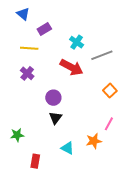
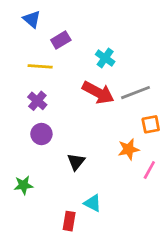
gray line: (102, 55) -> (135, 93), moved
orange square: (110, 91) -> (151, 124), turned 32
purple circle: (53, 98) -> (41, 134), moved
orange star: (94, 141) -> (129, 149), moved
red rectangle: (35, 161) -> (69, 221), moved

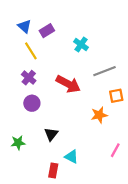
blue triangle: (32, 19) -> (24, 26), moved
yellow line: (40, 66) -> (31, 51), turned 54
red arrow: (98, 93) -> (68, 84), moved
black triangle: (76, 162) -> (51, 134), moved
pink line: (149, 170) -> (115, 150), moved

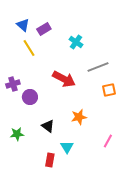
purple cross: (29, 78) -> (13, 84), moved, turned 32
orange star: (99, 115) -> (79, 117), moved
black triangle: (51, 134) -> (48, 126), turned -32
cyan triangle: (71, 157) -> (67, 147), turned 32

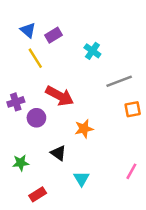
red arrow: (64, 79) -> (60, 96), moved
orange star: (79, 117) -> (84, 129), moved
red rectangle: (50, 160) -> (38, 194), moved, turned 48

